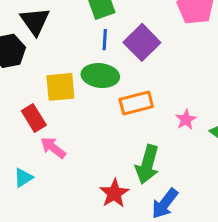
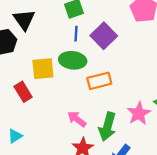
pink star: (186, 119) -> (139, 113), moved, size x1.5
pink arrow: (53, 148) -> (77, 119), moved

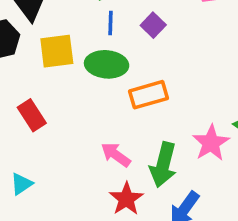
purple square: (104, 36) -> (153, 25), size x0.6
yellow square: (43, 69) -> (57, 51), moved

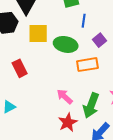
blue line: (111, 23) -> (84, 21), moved
purple square: (153, 25) -> (99, 40), moved

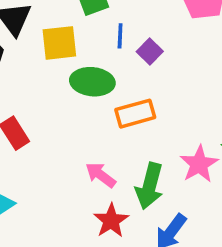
yellow square: (38, 34) -> (59, 43), moved
purple square: (99, 40) -> (150, 51), moved

